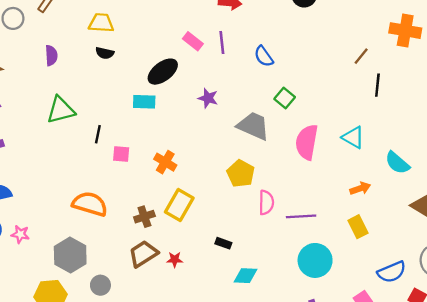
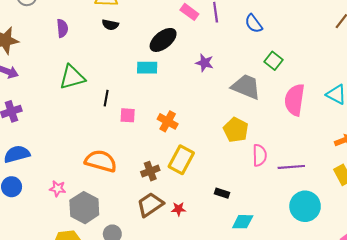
pink star: (20, 234) -> (58, 188), moved

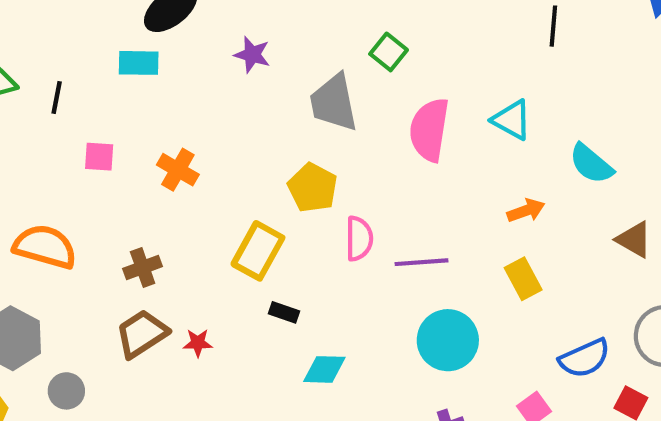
gray trapezoid: (246, 87) -> (334, 103), turned -124
black line: (106, 98) -> (57, 98), moved
yellow rectangle: (181, 160) -> (258, 251), moved

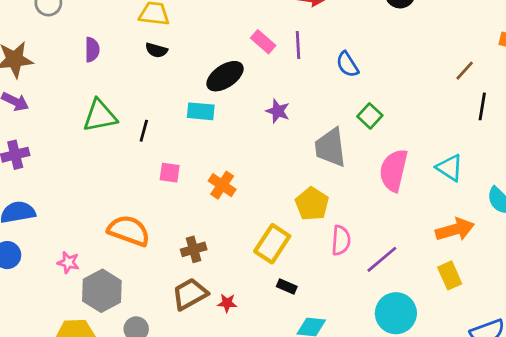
orange arrow: (526, 211) -> (455, 230), size x1.5
purple line: (422, 262) -> (382, 259), turned -40

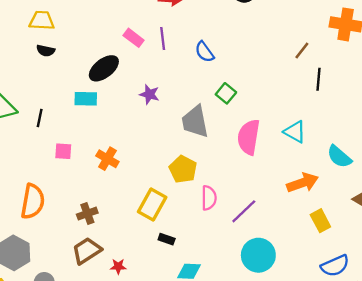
orange semicircle: (129, 231) -> (33, 202), turned 84
yellow rectangle: (450, 275) -> (320, 221), moved
red star: (227, 303) -> (118, 266), moved

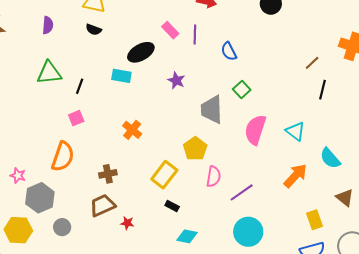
pink square: (63, 151) -> (76, 118), moved, turned -35
orange arrow: (303, 183) -> (295, 176), turned -36
yellow rectangle: (320, 221) -> (315, 220), moved

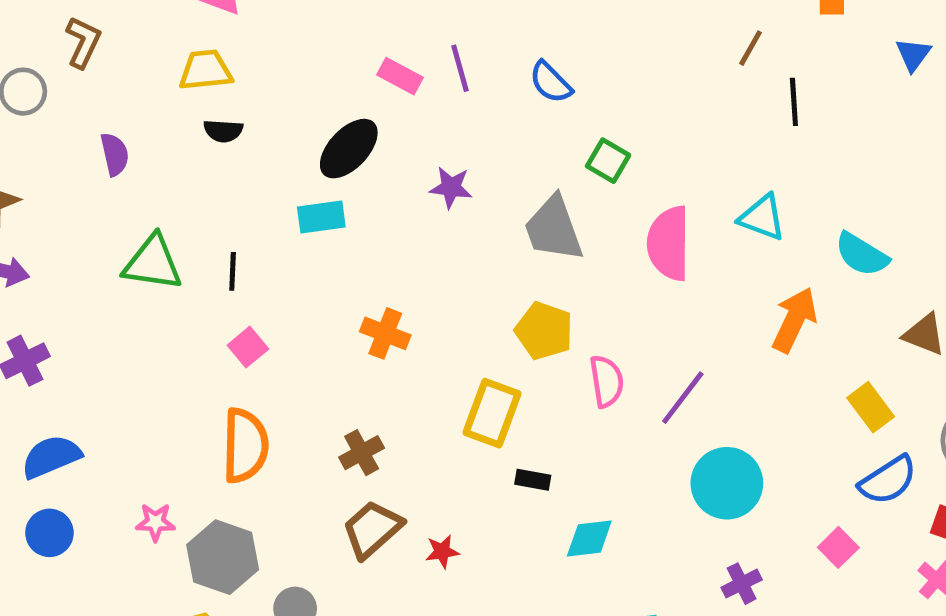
green triangle: (49, 73) -> (153, 263), turned 32

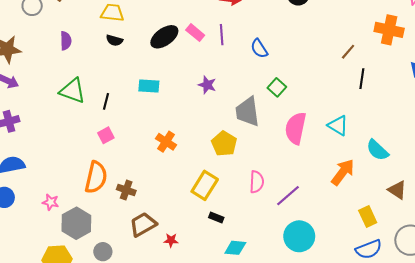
black ellipse: (349, 149) -> (164, 37), moved
yellow pentagon: (544, 331) -> (224, 144), moved
brown cross: (362, 453) -> (126, 190), moved, turned 36

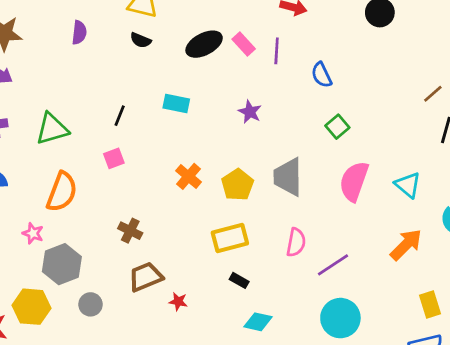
green triangle: (72, 91) -> (52, 129), moved, turned -44
gray trapezoid: (247, 112) -> (288, 177), moved
yellow pentagon: (224, 144) -> (238, 185), moved
orange semicircle: (96, 177) -> (62, 192), moved
yellow rectangle: (205, 185) -> (230, 238), turned 36

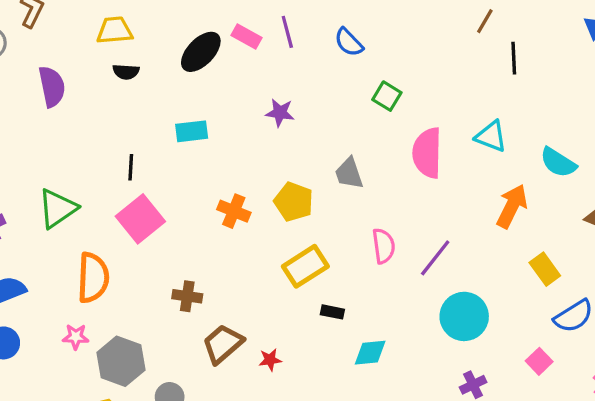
purple semicircle: (79, 33) -> (52, 87), size x1.4
pink square: (114, 158) -> (140, 219), size x1.8
gray trapezoid: (288, 177) -> (349, 173), size x0.7
yellow rectangle: (430, 305) -> (545, 269), moved

